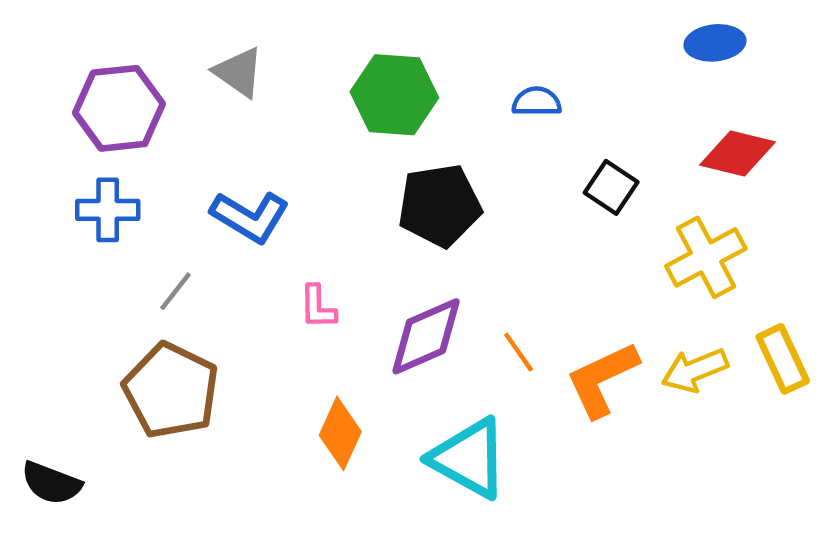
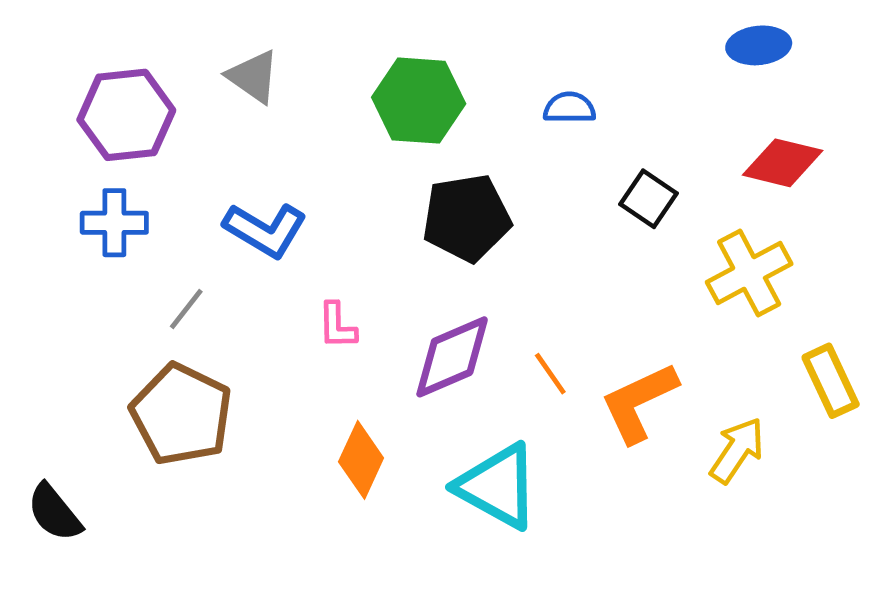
yellow arrow: (695, 370) -> (737, 450), moved, turned 146
black semicircle: (51, 483) -> (54, 513), turned 30

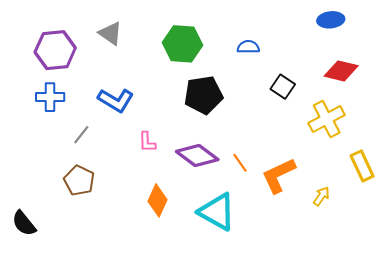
purple diamond: (452, 357) -> (197, 156), turned 60
brown pentagon: (181, 414) -> (79, 181), size x0.7
yellow arrow: (737, 450) -> (321, 196), size x0.7

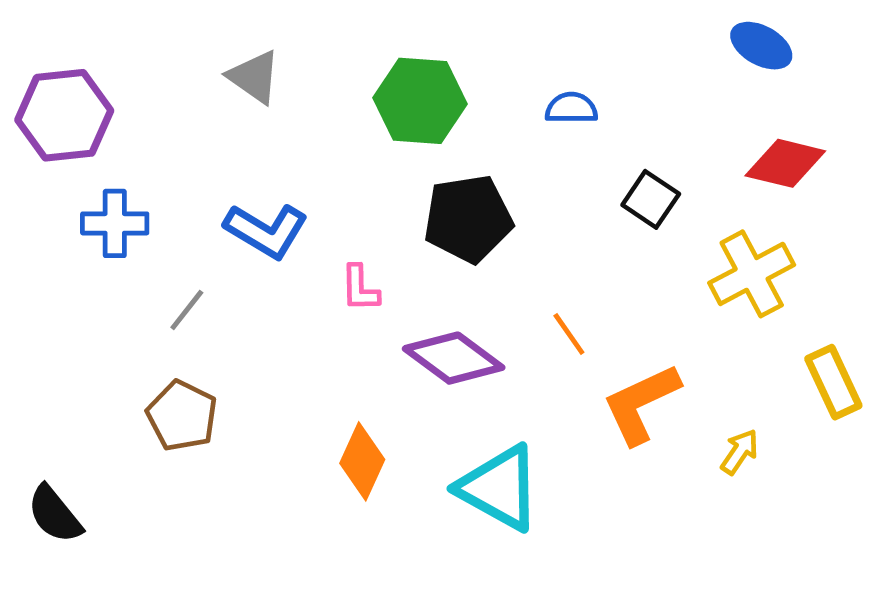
blue ellipse: (331, 20) -> (761, 46), turned 35
purple hexagon: (55, 50) -> (64, 115), moved
pink L-shape: (147, 142) -> (360, 288), moved
orange line: (240, 163) -> (569, 334), moved

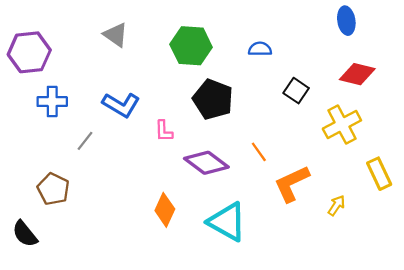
blue ellipse: (761, 46) -> (346, 21), turned 52
black pentagon: (468, 219) -> (213, 99), turned 30
brown pentagon: (182, 416) -> (53, 189), moved

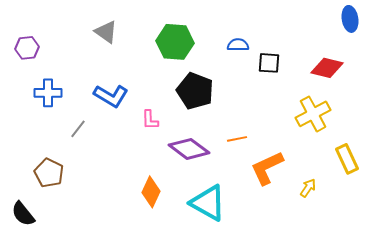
blue ellipse: (346, 21) -> (350, 19), moved
purple hexagon: (29, 52) -> (27, 48), size x0.6
black square: (296, 91) -> (269, 63), moved, turned -30
orange line: (259, 152) -> (237, 139), turned -66

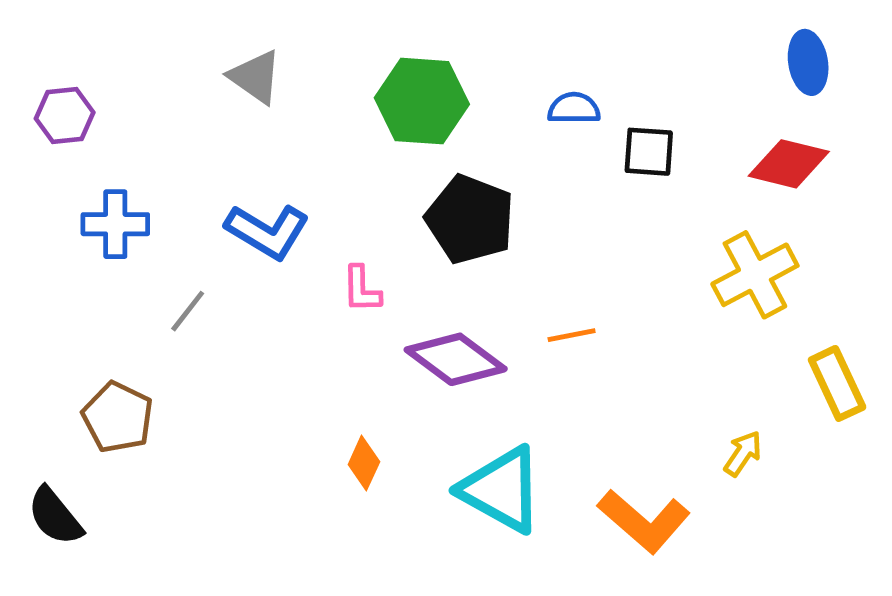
blue ellipse: (350, 19) -> (808, 62), moved
orange L-shape: (267, 168) -> (644, 521), moved, turned -114
orange diamond: (151, 192) -> (364, 463), size x0.7

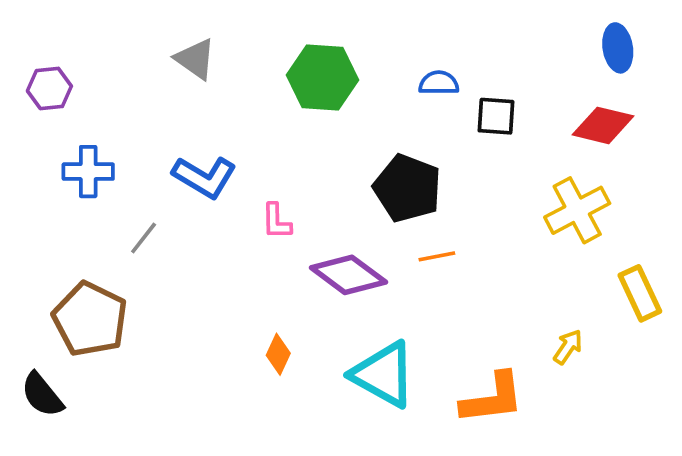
black pentagon: (470, 219) -> (407, 188), moved
brown pentagon: (118, 417) -> (90, 319), size x1.4
orange L-shape: (644, 521) -> (492, 398), turned -48

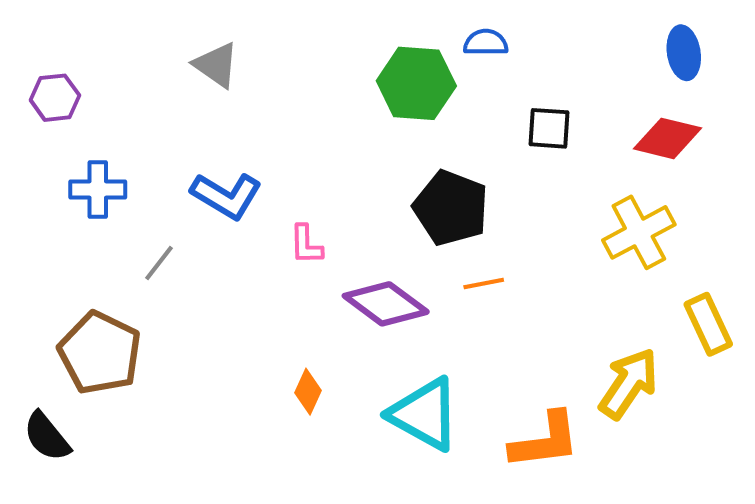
green hexagon: (323, 77) -> (416, 83), moved
blue semicircle: (439, 83) -> (486, 43), moved
yellow arrow: (568, 347) -> (629, 383), size x1.8

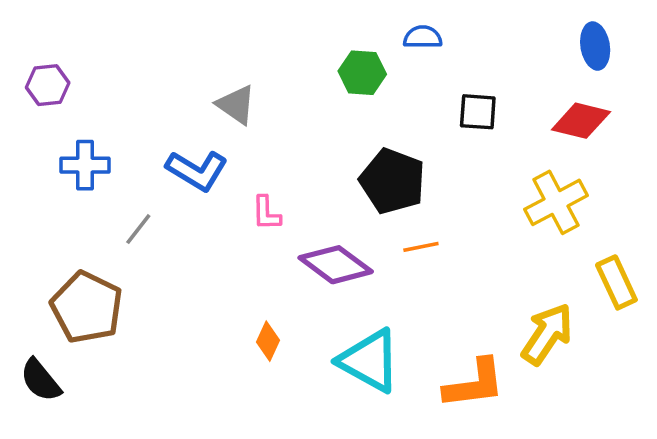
gray triangle: (216, 65) -> (236, 105), moved
green hexagon: (416, 83) -> (362, 73), size x0.7

